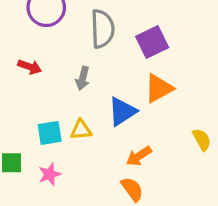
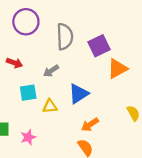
gray arrow: (83, 78) -> (51, 71), turned 42
orange triangle: (159, 88) -> (117, 69), moved
cyan square: (50, 133) -> (28, 93), moved

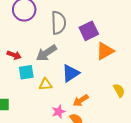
red arrow: (14, 63) -> (14, 55), moved
gray arrow: (51, 71) -> (46, 53), size x1.5
pink star: (28, 137) -> (59, 112), moved

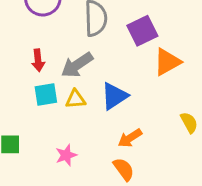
red arrow: (14, 55) -> (38, 60), moved, turned 64
yellow triangle: (45, 84) -> (75, 99), moved
pink star: (59, 112) -> (66, 155), moved

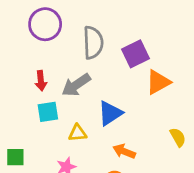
yellow triangle: (75, 99) -> (78, 133), moved
orange arrow: (130, 138) -> (124, 151), turned 55

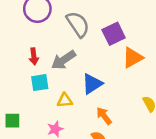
gray semicircle: (93, 43) -> (78, 24), turned -32
orange arrow: (124, 151) -> (104, 116), turned 30

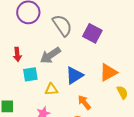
purple square: (114, 34) -> (92, 33), turned -36
red arrow: (34, 56) -> (17, 54), moved
orange triangle: (133, 58) -> (108, 72), moved

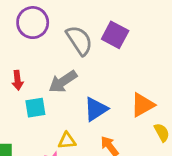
purple square: (92, 33) -> (115, 35), moved
yellow triangle: (51, 89) -> (67, 141), moved

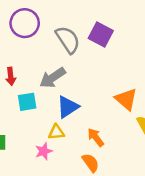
orange triangle: (143, 105) -> (126, 99), turned -50
blue triangle: (96, 109) -> (68, 107), moved

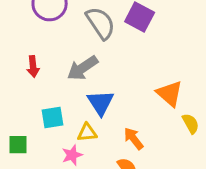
cyan square: (27, 102) -> (53, 118), moved
blue triangle: (68, 107) -> (101, 103), turned -30

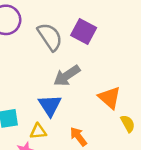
gray arrow: (83, 68) -> (67, 76), moved

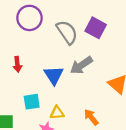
blue triangle: (50, 105) -> (54, 75), moved

